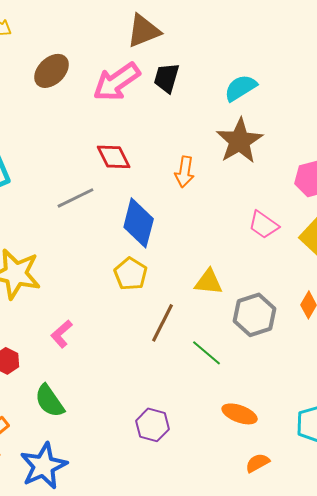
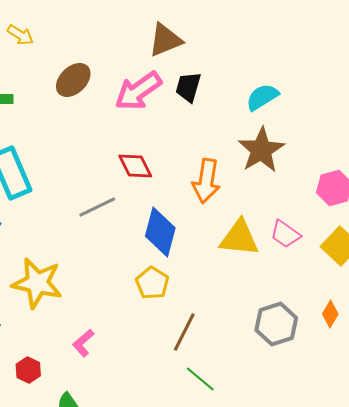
orange arrow: (185, 172) -> (206, 181), size x1.4
yellow triangle: (209, 282) -> (239, 238), moved, size x1.4
green line: (207, 353) -> (200, 379), moved

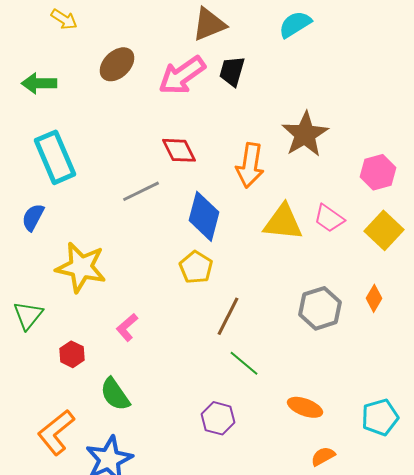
cyan semicircle: (262, 97) -> (295, 24), moved

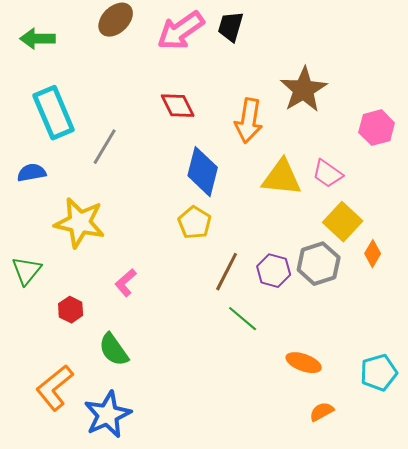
gray line: (141, 191) -> (105, 147), moved, turned -33
blue semicircle: (33, 217) -> (32, 173), turned 52
yellow square: (384, 230) -> (343, 222), moved
purple hexagon: (218, 418) -> (274, 271), moved

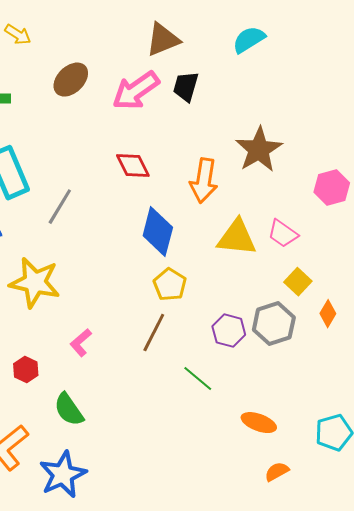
yellow square: (343, 222) -> (298, 282), size x0.7
yellow pentagon: (195, 223) -> (170, 285), moved
brown line: (227, 272) -> (154, 333), moved

